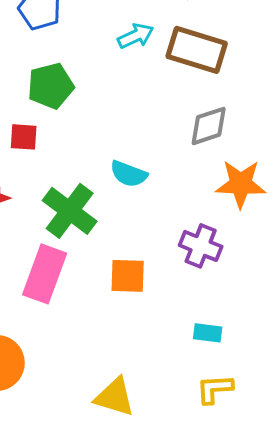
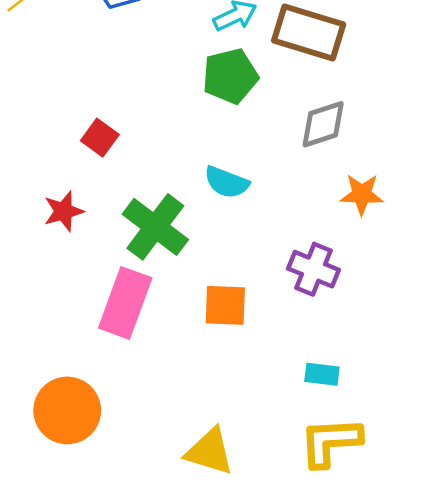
green pentagon: (51, 86) -> (230, 76), moved
red square: (24, 137) -> (100, 138), turned 32
orange star: (241, 184) -> (362, 194), size x0.7
yellow L-shape: (215, 389) -> (330, 442), size x1.4

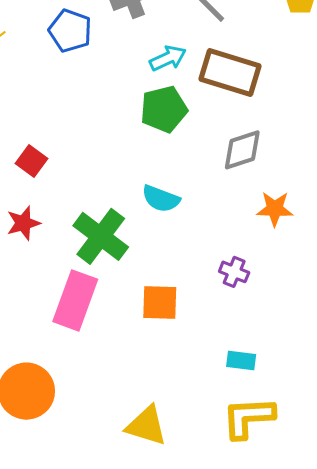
red square: (100, 138) -> (31, 161), moved
purple cross: (313, 269) -> (234, 272), size x0.7

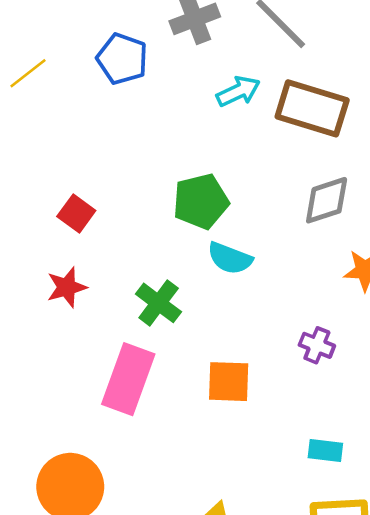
green pentagon: (164, 109) -> (201, 201), moved
green cross: (101, 236) -> (159, 303), size x0.7

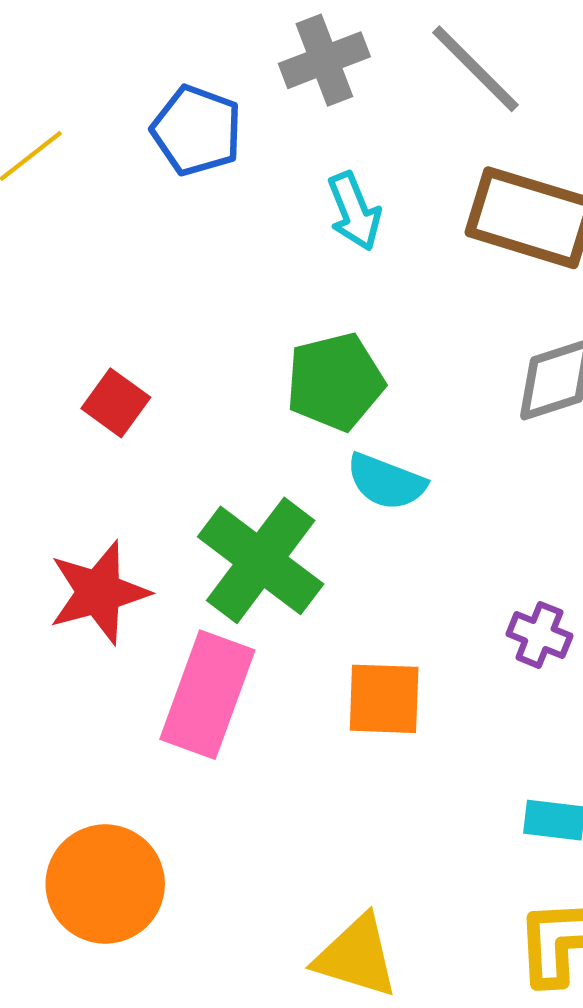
cyan arrow: (238, 91) -> (354, 211), moved, turned 93
red star: (67, 287) -> (99, 592), moved, size x1.4
green cross: (159, 303) -> (261, 560), size x1.5

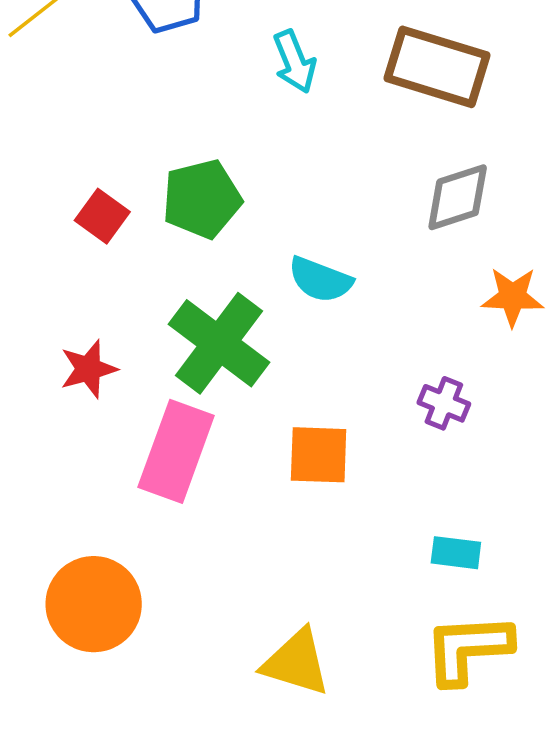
green pentagon: (335, 382) -> (202, 199), moved
red star: (99, 592) -> (88, 369), size x0.7

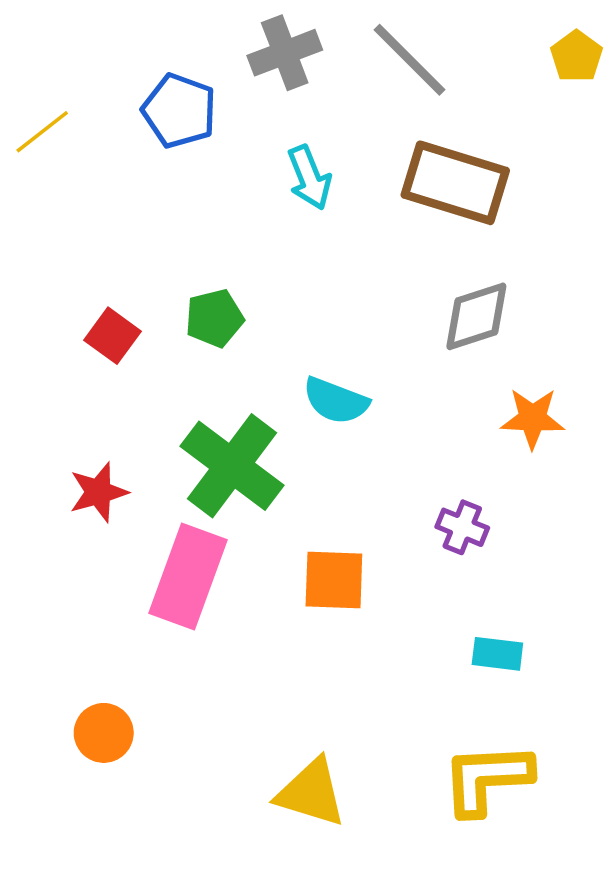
green pentagon: (202, 199) -> (214, 318), size x0.7
cyan rectangle: (456, 553) -> (497, 654), moved
orange circle: (94, 604) -> (104, 733), size x0.6

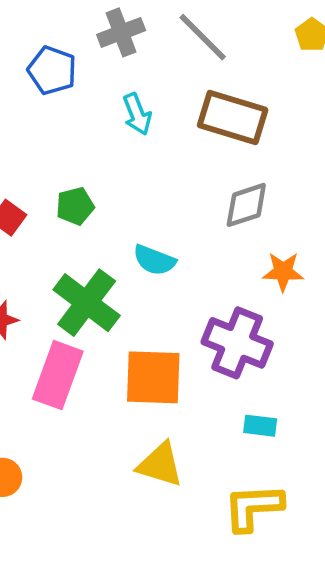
purple cross: (462, 527) -> (237, 343), size x2.0
orange square: (334, 580) -> (153, 377), size x1.4
yellow triangle: (311, 793) -> (160, 465), moved

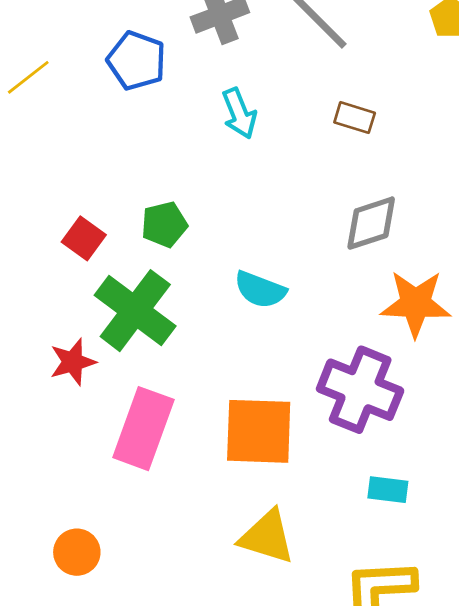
brown rectangle: (233, 118) -> (355, 118), size x0.5
orange star: (283, 272) -> (416, 304), size x1.4
green cross: (87, 303) -> (135, 311), moved

